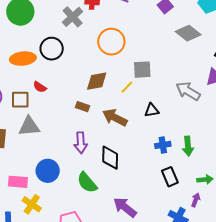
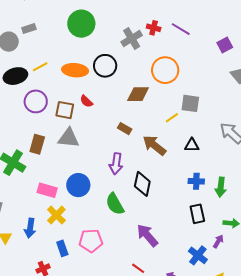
brown diamond: (97, 81) -> (138, 94), moved

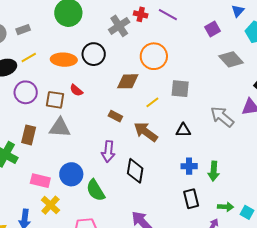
gray rectangle: (29, 29) -> (23, 30), moved
yellow line: (172, 118) -> (152, 102), moved
green semicircle: (115, 204) -> (96, 190), moved

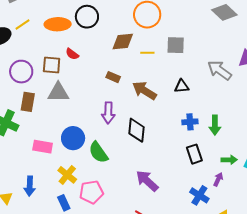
purple circle: (26, 92) -> (21, 72), moved
yellow line: (152, 102) -> (147, 53), moved, turned 40
yellow cross: (50, 205) -> (67, 175), moved

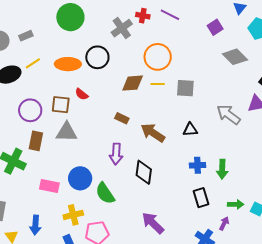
yellow line: (147, 53) -> (158, 84), moved
yellow cross: (67, 175) -> (73, 215), turned 36

